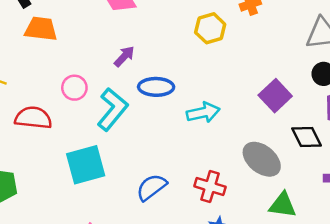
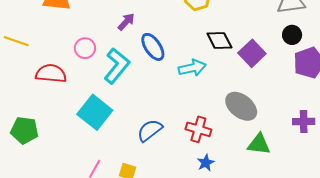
blue ellipse: (156, 87) -> (153, 47), turned 56
black diamond: (307, 137) -> (219, 40), moved
cyan square: (86, 165) -> (95, 112), turned -36

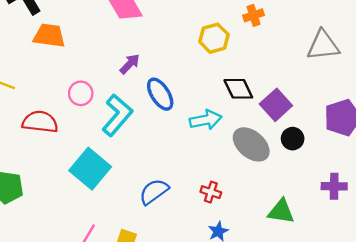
black circle: (292, 35) -> (293, 139), moved
gray ellipse: (241, 106) -> (251, 144), moved
red cross: (198, 129) -> (211, 192), size x0.7

